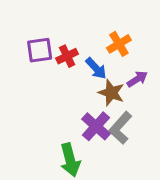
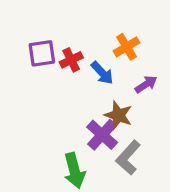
brown star: (111, 93) -> (118, 115), moved
gray L-shape: (120, 128) -> (128, 158), moved

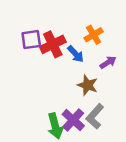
red cross: (71, 60) -> (53, 44), size x1.5
purple cross: (102, 135) -> (73, 120), moved

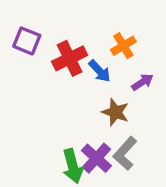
purple square: (31, 40) -> (27, 41), moved, turned 30

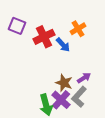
purple arrow: (142, 82) -> (84, 78), moved
brown star: (115, 112) -> (64, 83), moved

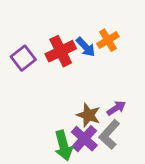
purple square: (17, 26) -> (23, 58), moved, turned 30
blue arrow: (63, 45) -> (86, 47), moved

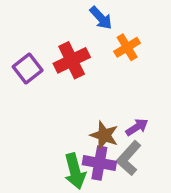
blue arrow: (86, 47) -> (101, 18), moved
purple cross: (84, 139) -> (99, 163), turned -32

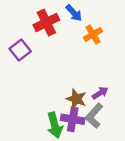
red cross: (72, 60) -> (46, 22), moved

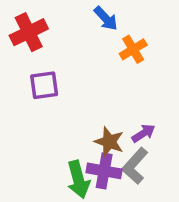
red cross: (46, 22) -> (29, 32), moved
purple square: (20, 50) -> (44, 85), moved, turned 30

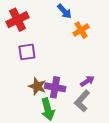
brown star: (109, 142) -> (37, 86), moved
purple cross: (104, 171) -> (55, 87), moved

